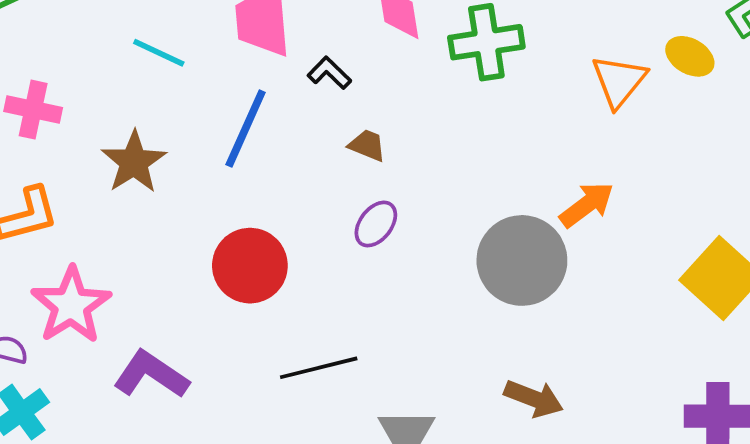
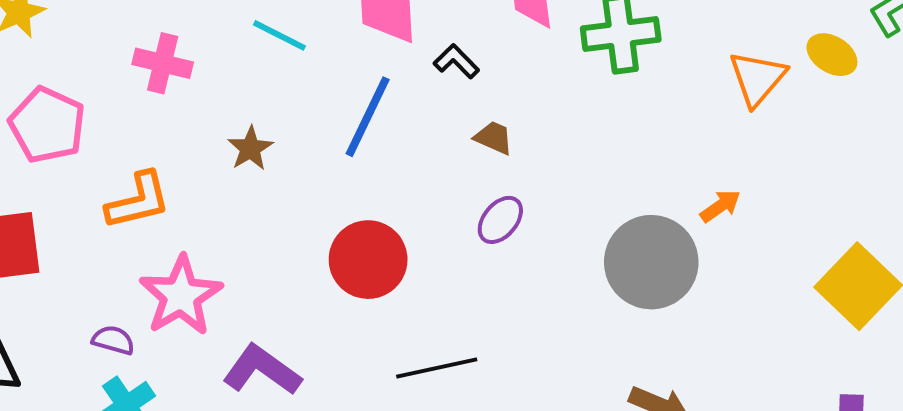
pink cross: (33, 110) -> (163, 63), moved
brown star: (134, 162) -> (250, 148), size x0.7
orange arrow: (587, 205) -> (720, 206), size x0.7

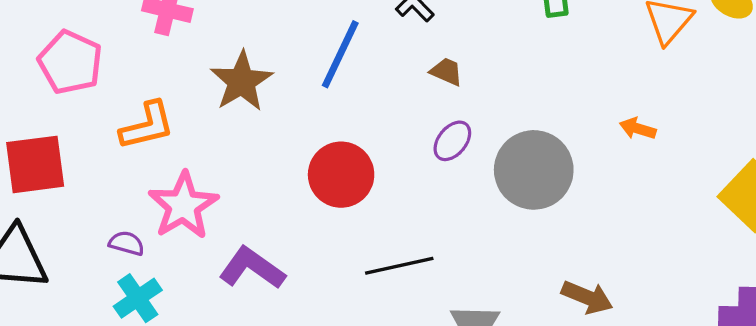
brown star: (250, 148) -> (241, 81), size x1.6
orange arrow: (720, 206) -> (638, 129), turned -128
gray circle: (651, 262) -> (534, 170), moved

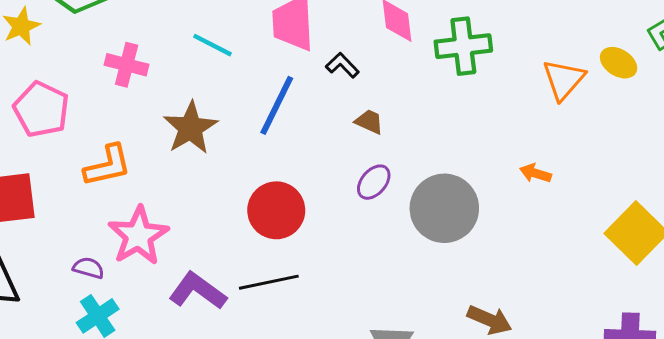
black line: (399, 266) -> (269, 282), moved

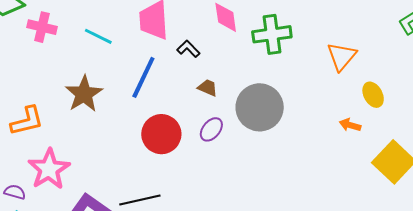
yellow ellipse: (619, 63) -> (373, 95), moved, turned 30
pink cross: (127, 65) -> (42, 27), moved
orange arrow: (535, 173) -> (350, 125), moved
gray circle: (444, 208) -> (260, 107), moved
red circle: (276, 210) -> (161, 134), moved

